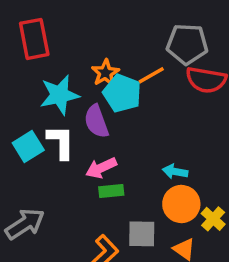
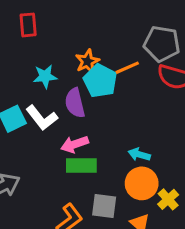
red rectangle: (34, 39) -> (28, 25), size x0.7
cyan star: (59, 95) -> (45, 76), size x0.7
white L-shape: (61, 142) -> (42, 118), turned 136
green rectangle: (111, 191) -> (81, 165), size x1.4

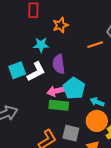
orange star: (87, 61) -> (60, 25), moved
cyan pentagon: (100, 81) -> (74, 88), moved
white L-shape: (42, 118) -> (36, 72), turned -85

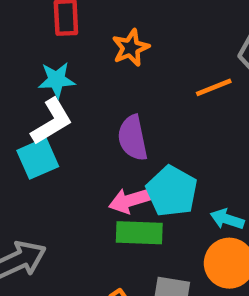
cyan star: (41, 45) -> (57, 80), moved
white L-shape: (36, 72) -> (52, 121), moved

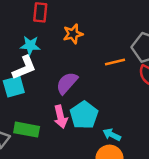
purple semicircle: (133, 138) -> (67, 83), turned 45
pink arrow: (130, 200) -> (61, 117), turned -95
green rectangle: (139, 233) -> (27, 130), moved

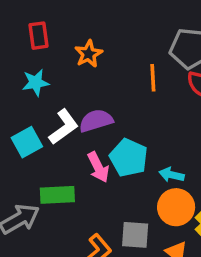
orange line: (115, 62) -> (153, 78), turned -66
white L-shape: (24, 68) -> (64, 127), moved
purple semicircle: (67, 83) -> (96, 121), turned 45

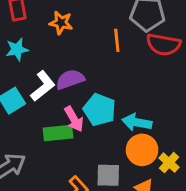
orange star: (89, 54) -> (61, 23), turned -30
cyan arrow: (172, 175) -> (137, 122), size x1.4
green rectangle: (57, 195) -> (58, 133), moved

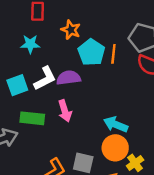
cyan pentagon: (99, 110) -> (91, 52), moved
green rectangle: (58, 133) -> (32, 118), moved

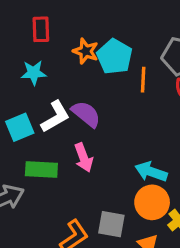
cyan pentagon: (91, 52) -> (115, 57), moved
purple semicircle: (68, 78) -> (86, 114), turned 50

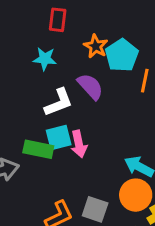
purple semicircle: (86, 114) -> (90, 87), moved
cyan square: (20, 127) -> (59, 137), moved

